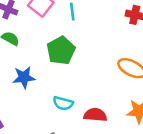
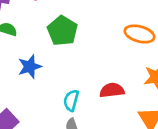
cyan semicircle: (63, 103) -> (71, 100), moved, turned 102

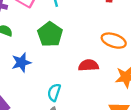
red semicircle: (112, 90) -> (88, 65), moved

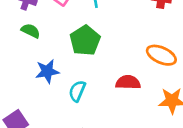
cyan semicircle: (54, 92) -> (77, 91), moved

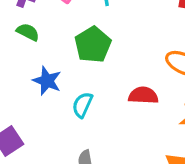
blue star: (47, 71) -> (47, 81), turned 30

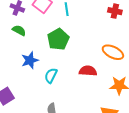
blue star: (47, 81) -> (30, 60), turned 30

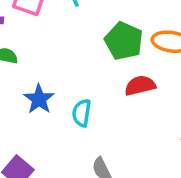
green pentagon: (58, 39) -> (124, 41), moved

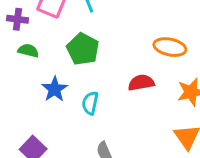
green pentagon: (124, 41) -> (83, 49), moved

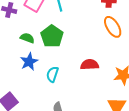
orange ellipse: (170, 47) -> (113, 27), moved, turned 40
green semicircle: (28, 51) -> (27, 38), moved

